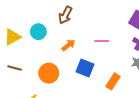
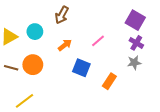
pink line: (102, 41) -> (98, 41), turned -40
orange circle: (49, 73) -> (33, 65), moved

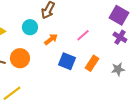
cyan circle: (35, 32) -> (30, 27), moved
gray star: (134, 63) -> (118, 69), moved
orange rectangle: (109, 81) -> (92, 63), moved

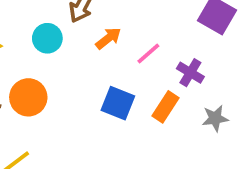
purple cross: (120, 37) -> (190, 73), moved
orange arrow: (51, 39) -> (108, 38), moved

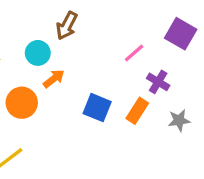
orange arrow: (108, 38) -> (54, 79), moved
pink line: (148, 54) -> (134, 53), moved

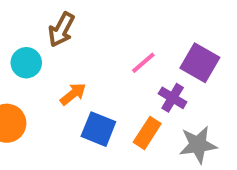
purple square: (181, 34) -> (200, 63), moved
orange arrow: (54, 79) -> (73, 94), moved
gray star: (179, 120) -> (198, 145), size x1.4

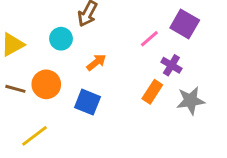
purple square: (200, 63) -> (185, 24), moved
blue square: (98, 129) -> (88, 102), moved

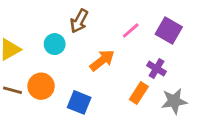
pink line: (149, 39) -> (131, 30), moved
orange arrow: (96, 62) -> (102, 60), moved, size x1.4

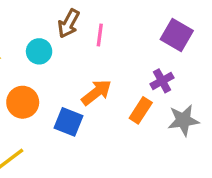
pink line: (131, 30) -> (100, 35), moved, turned -42
orange arrow: (102, 60) -> (96, 92), moved
purple cross: (156, 69) -> (162, 81), turned 30

